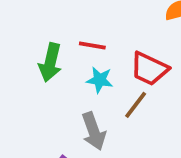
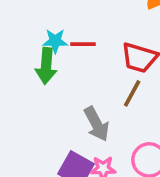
cyan star: (100, 80) -> (55, 41), moved

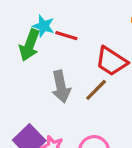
gray arrow: (97, 124) -> (61, 87), moved

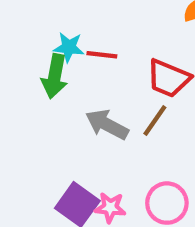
gray arrow: (61, 87) -> (107, 125), turned 140

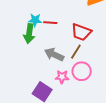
pink circle: (167, 203) -> (82, 71), moved
pink star: (110, 208) -> (62, 77), moved

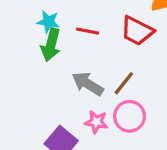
cyan star: (35, 20) -> (48, 22), moved
red trapezoid: (81, 32) -> (137, 31), moved

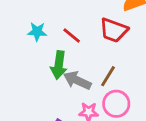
red line: (88, 31) -> (72, 36), turned 36
green arrow: (51, 45) -> (59, 65), moved

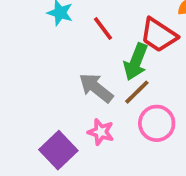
green arrow: (59, 65) -> (136, 62), moved
pink circle: (116, 104) -> (157, 123), moved

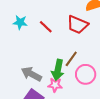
green arrow: (136, 62) -> (58, 70), moved
gray arrow: (96, 88) -> (31, 74), moved

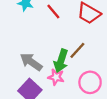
pink circle: (86, 74) -> (90, 82), moved

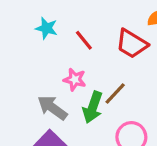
pink star: (56, 77) -> (75, 80), moved

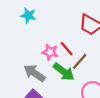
red line: (84, 40) -> (67, 49), moved
green arrow: (93, 107) -> (64, 72), turned -70

